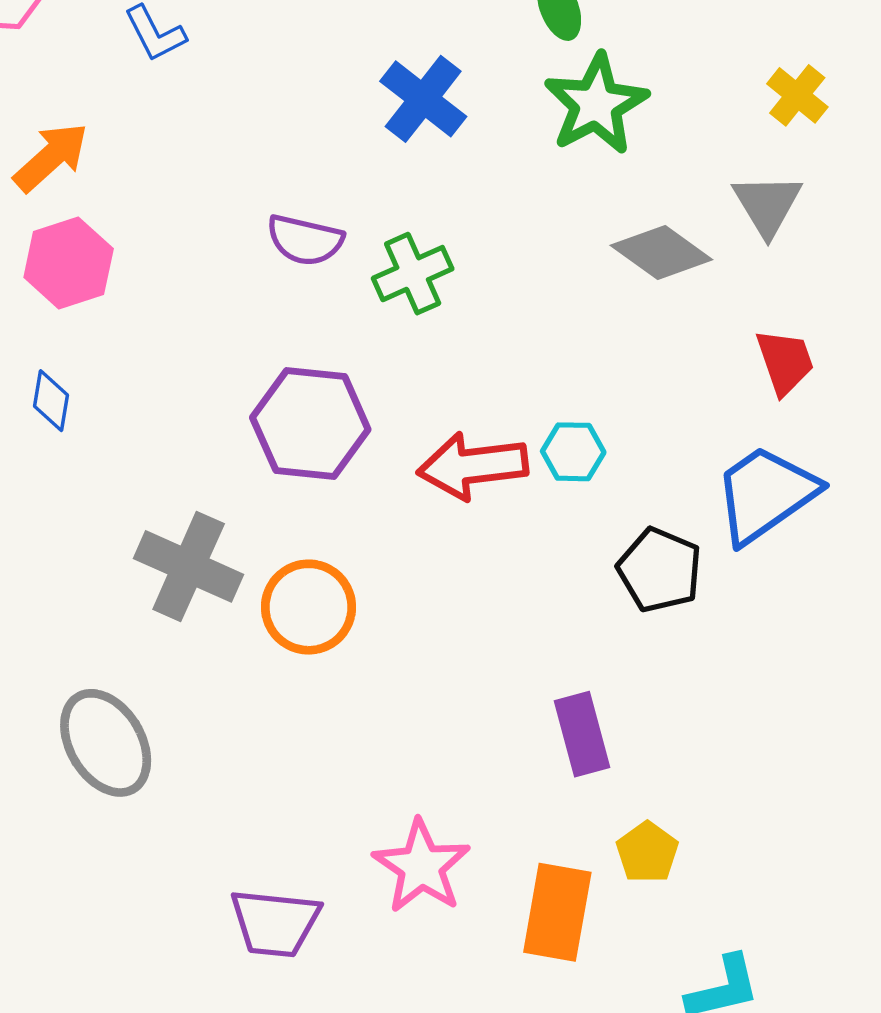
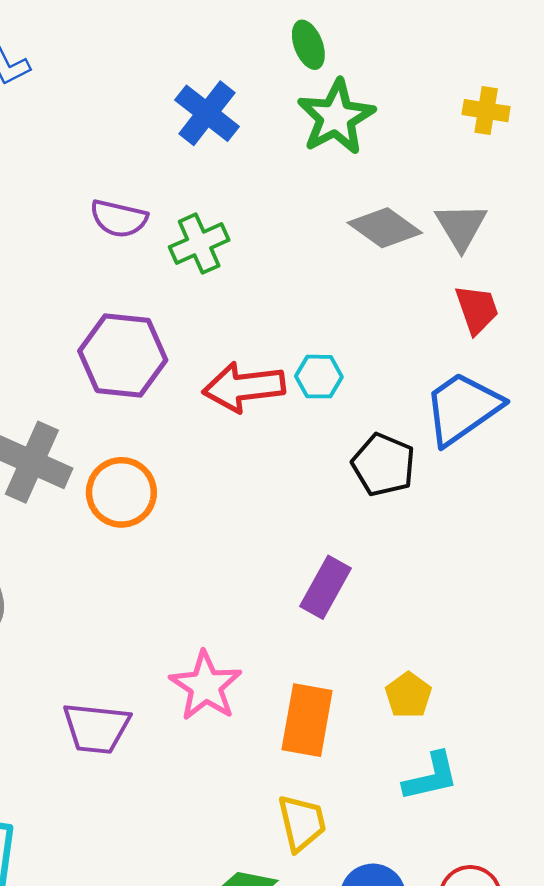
yellow cross: (797, 95) -> (486, 111), turned -30
gray triangle: (767, 205) -> (461, 226), moved
purple rectangle: (582, 734) -> (325, 587), turned 44
yellow pentagon: (647, 852) -> (408, 695), moved

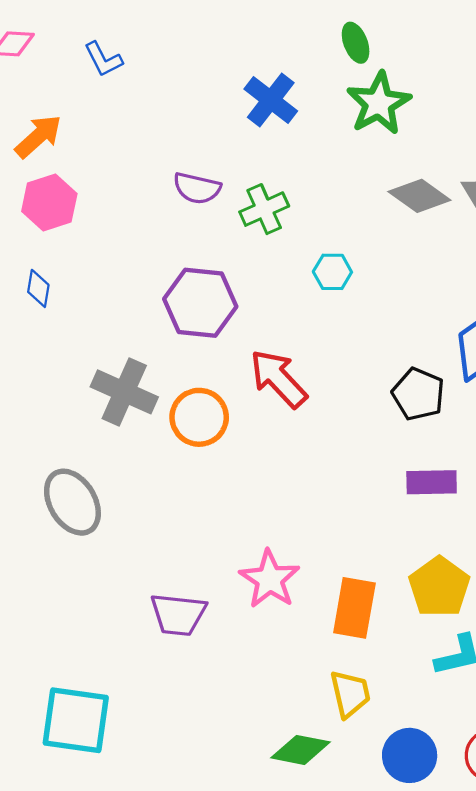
cyan hexagon: (319, 377) -> (332, 272), moved
red arrow: (244, 387) -> (278, 379), moved, turned 54
purple rectangle: (325, 587) -> (432, 482), moved, turned 60
yellow pentagon: (408, 695) -> (439, 587), size x1.6

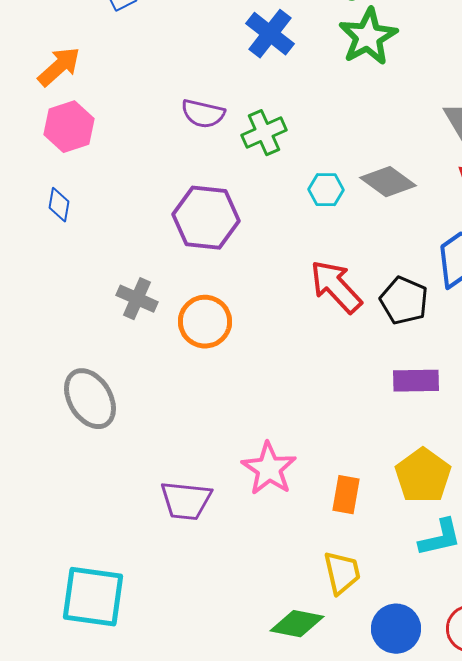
gray diamond: (419, 196) -> (388, 182), moved
red arrow: (278, 379) -> (336, 287), moved
gray cross: (124, 392) -> (137, 299), size x0.7
orange rectangle: (354, 608) -> (346, 495), size x0.7

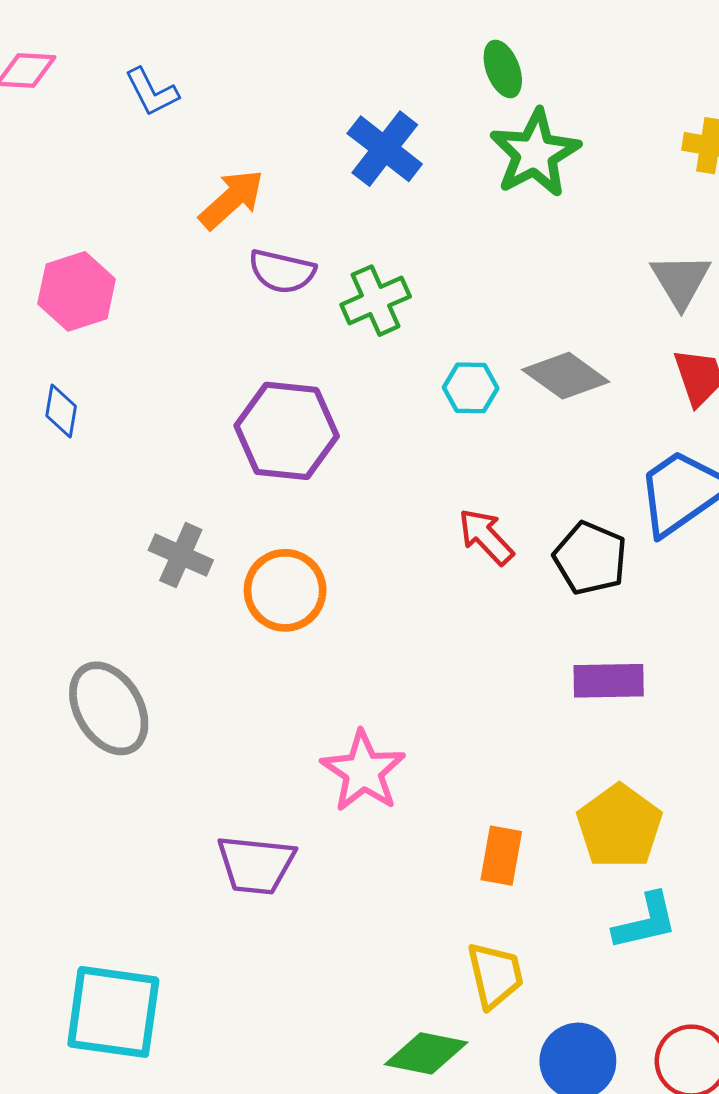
orange arrow: (59, 67) -> (231, 199), moved
red arrow: (336, 287) -> (486, 537), size x0.7
pink star: (269, 469) -> (363, 771), moved

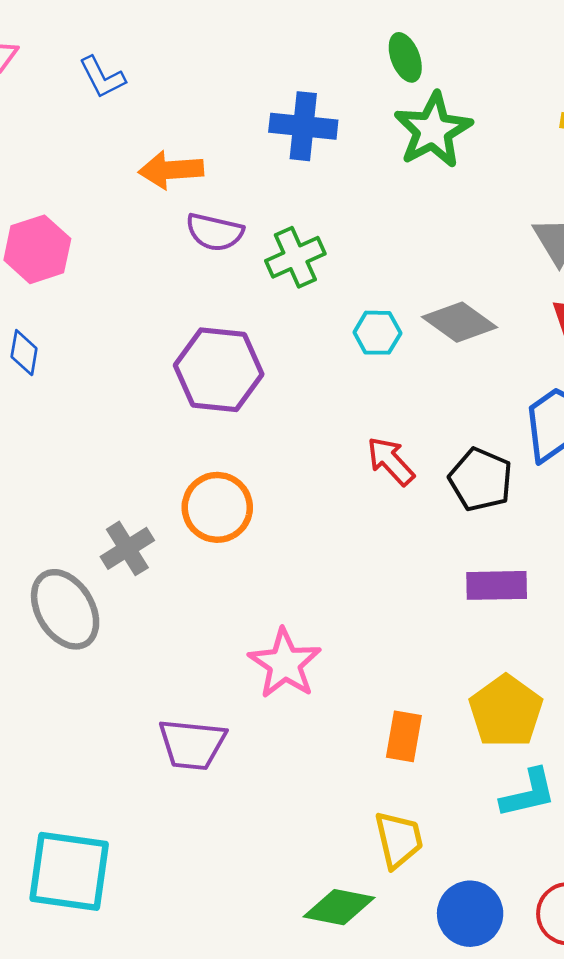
blue cross: (385, 149) -> (303, 126), turned -32
orange arrow: (231, 199) -> (171, 170), turned -142
gray cross: (181, 555) -> (127, 548), moved, turned 34

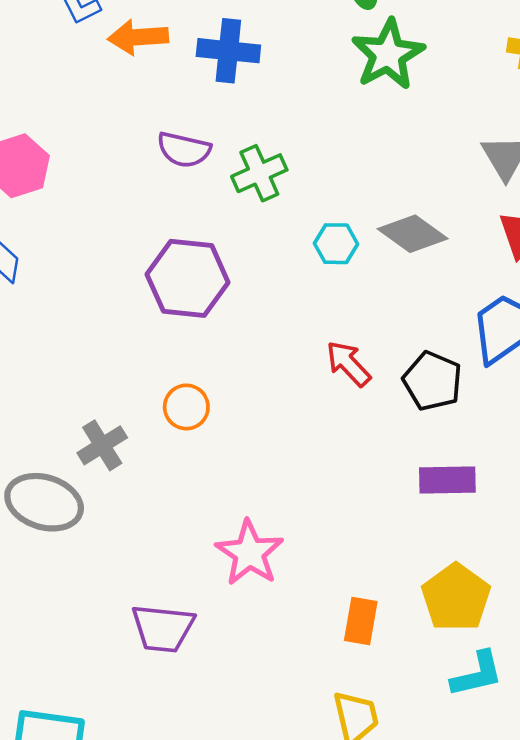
blue cross: (303, 126) -> (228, 51), moved
orange arrow: (171, 170) -> (138, 37), moved
orange circle: (217, 507) -> (186, 407), size x0.7
gray ellipse: (65, 609) -> (44, 502), turned -42

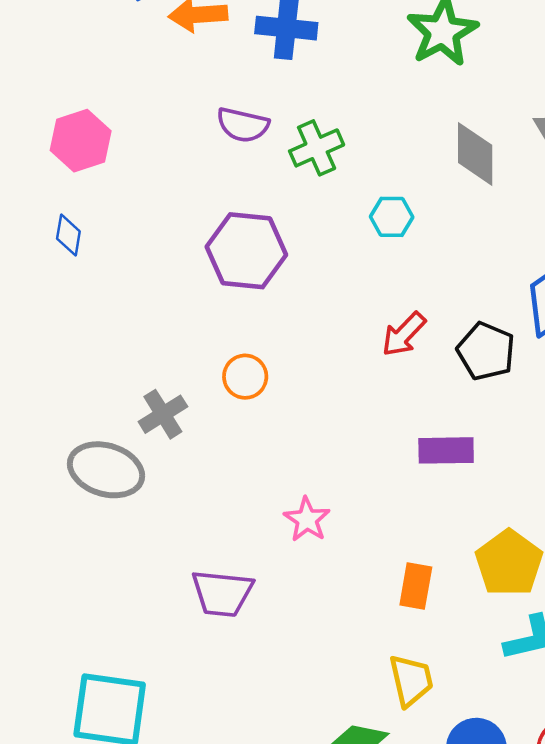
gray diamond: (413, 234) -> (475, 154), moved, turned 54
red arrow: (348, 364) -> (404, 334), turned -93
purple rectangle: (447, 480) -> (446, 450), moved
pink star: (249, 553) -> (307, 519), size x0.7

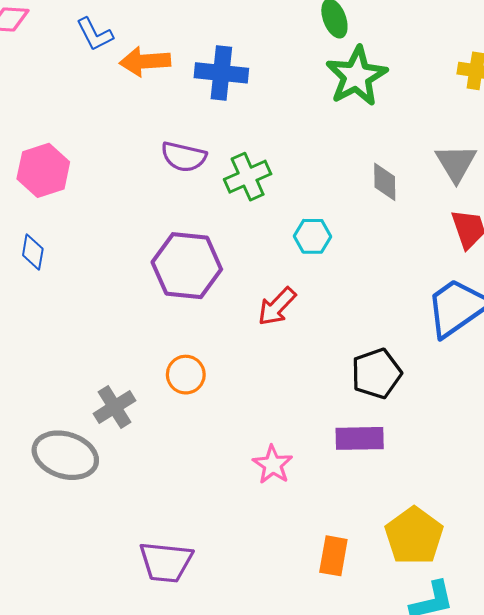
gray diamond: (475, 154) -> (385, 182), size x0.7
red arrow: (404, 334) -> (277, 306), moved
black pentagon: (486, 351) -> (376, 374), moved, turned 30
pink star: (307, 519) -> (273, 465), moved

